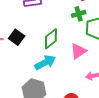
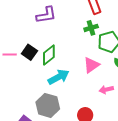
green diamond: (51, 39) -> (49, 55), moved

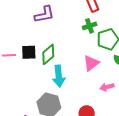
black square: (29, 52) -> (29, 52), turned -35
cyan arrow: (59, 77) -> (59, 76), turned 115

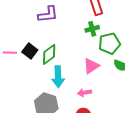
black square: (29, 52) -> (30, 51), turned 35
pink arrow: (107, 87) -> (84, 93), moved

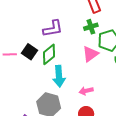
purple L-shape: (48, 14) -> (53, 29), moved
pink triangle: (91, 66) -> (90, 54), moved

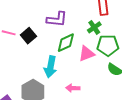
green cross: (91, 27) -> (94, 27), turned -32
green diamond: (49, 54) -> (66, 43), moved

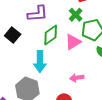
pink arrow: (73, 88) -> (77, 78), moved

